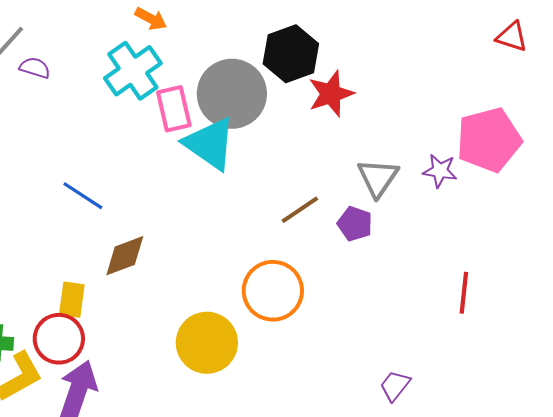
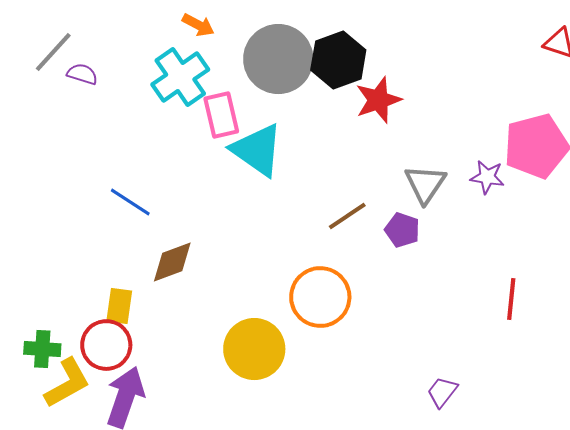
gray circle: (232, 94) -> (278, 59), moved

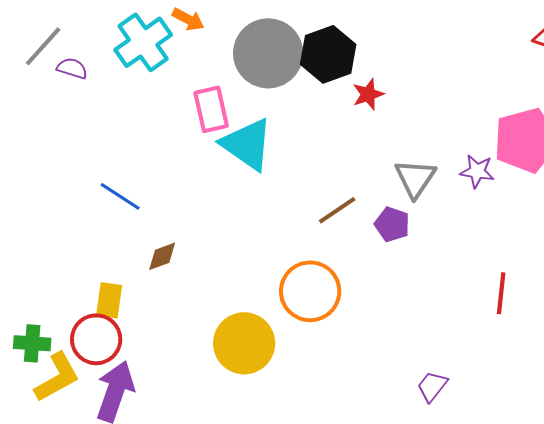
cyan cross: (180, 77) -> (143, 42), moved
red star: (378, 100) -> (368, 94), size x0.7
brown diamond: (172, 262) -> (162, 256), size x0.7

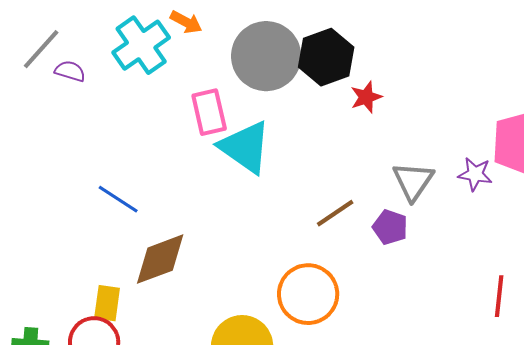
brown diamond: (162, 256) -> (160, 259), size x1.8

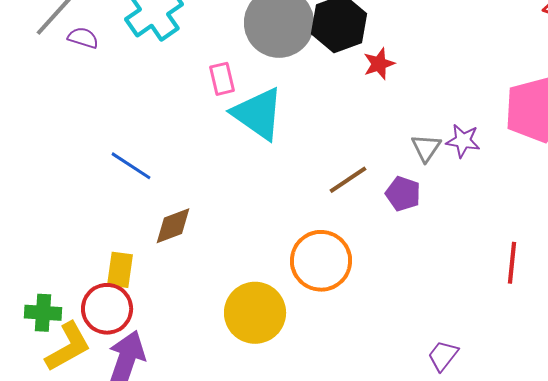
pink rectangle: (209, 112) -> (222, 79), size x0.7
purple star: (475, 174) -> (463, 141), moved
gray triangle: (413, 181) -> (426, 148), size x0.7
brown diamond: (160, 259) -> (173, 226), size x0.7

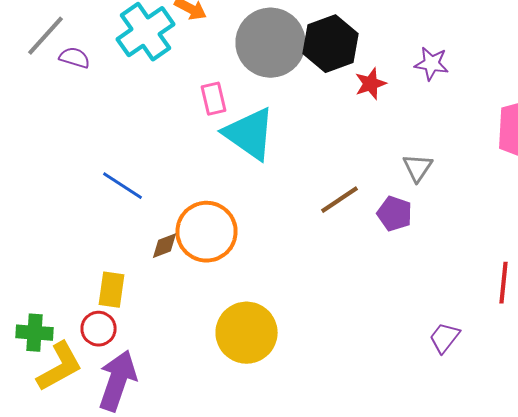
purple star: (463, 141) -> (432, 64), moved
brown diamond: (173, 226) -> (164, 246), size x0.7
orange circle: (321, 261) -> (206, 232), moved
red circle: (107, 309) -> (98, 329), size x0.7
purple trapezoid: (443, 356) -> (444, 338), moved

